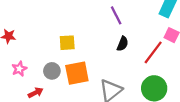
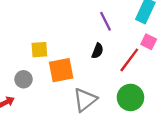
purple line: (116, 15) -> (105, 21), moved
orange square: (77, 73) -> (61, 70), moved

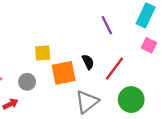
black semicircle: (97, 51) -> (88, 62), moved, turned -48
red line: (129, 60) -> (115, 69), moved

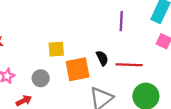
purple line: (107, 25) -> (121, 21), turned 30
red line: (115, 69) -> (129, 65), turned 55

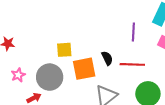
purple line: (121, 21) -> (133, 32), moved
gray circle: (41, 78) -> (50, 77), size x1.6

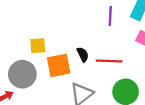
purple line: (133, 32) -> (110, 16), moved

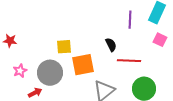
black semicircle: (83, 54) -> (111, 45), moved

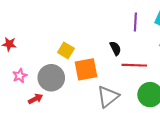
yellow square: (64, 47) -> (66, 50), turned 35

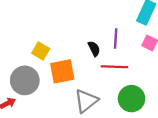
purple line: (135, 22) -> (116, 38), moved

